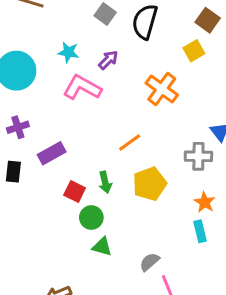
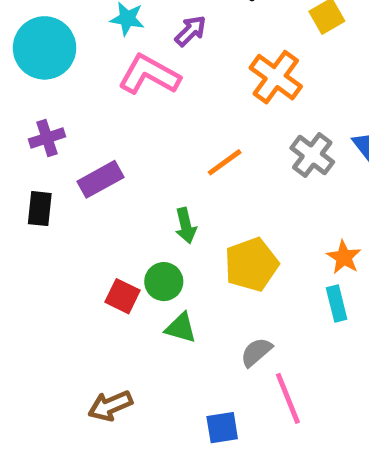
gray cross: (198, 156) -> (312, 155), moved, turned 36
yellow pentagon: (149, 184) -> (251, 265), moved
red square: (75, 191) -> (122, 296), moved

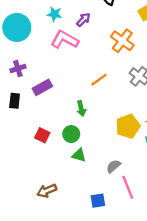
yellow pentagon: (251, 265) -> (128, 126), moved
red square: (122, 296) -> (42, 135), moved

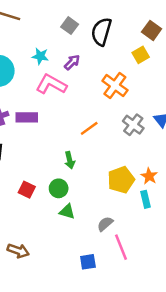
purple rectangle: (42, 87) -> (27, 117), moved, turned 30
brown arrow: (47, 191) -> (18, 251), moved, turned -138

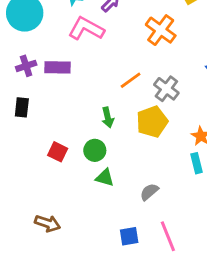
gray cross: (133, 125) -> (166, 89), moved
yellow pentagon: (121, 180) -> (152, 122), moved
pink line: (121, 247) -> (168, 236), moved

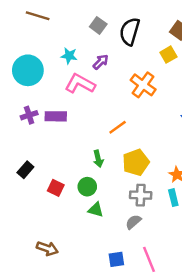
gray cross: (166, 89) -> (141, 195), moved, turned -35
black rectangle: (22, 107) -> (25, 170), moved, turned 35

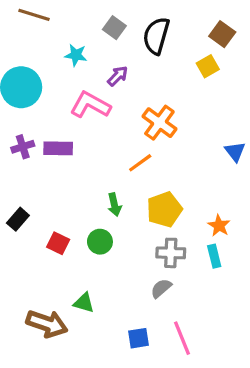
cyan star: (69, 56) -> (76, 55), moved
orange cross: (143, 85) -> (159, 123), moved
green triangle: (96, 210) -> (84, 303), moved
brown arrow: (47, 248) -> (47, 324), size x1.4

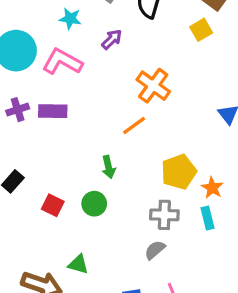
pink L-shape: (90, 105) -> (62, 62), moved
yellow pentagon: (164, 209) -> (179, 172), moved

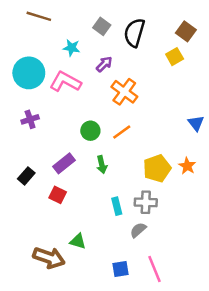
orange cross: (153, 86) -> (124, 92), moved
purple rectangle: (53, 111) -> (64, 163), moved, turned -40
orange star: (212, 188) -> (187, 166), moved
green circle: (94, 204) -> (90, 131), moved
cyan rectangle: (207, 218) -> (117, 206), moved

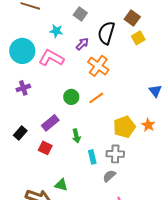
brown square: (186, 31) -> (132, 18), moved
black semicircle: (134, 33) -> (106, 33), moved
green arrow: (102, 165) -> (76, 136), moved

